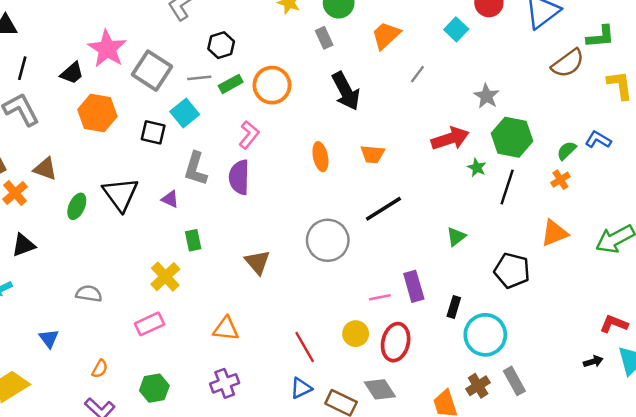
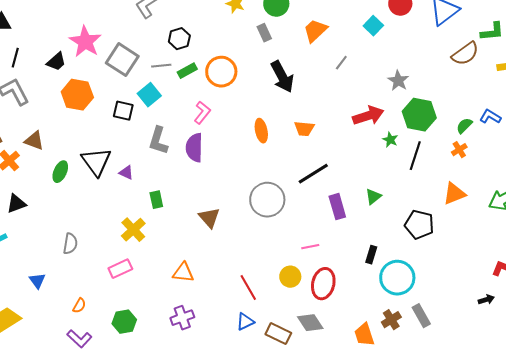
purple triangle: (170, 199) -> (126, 173), moved
purple rectangle: (414, 286) -> (337, 207), moved
gray semicircle: (89, 294) -> (70, 244), turned 90

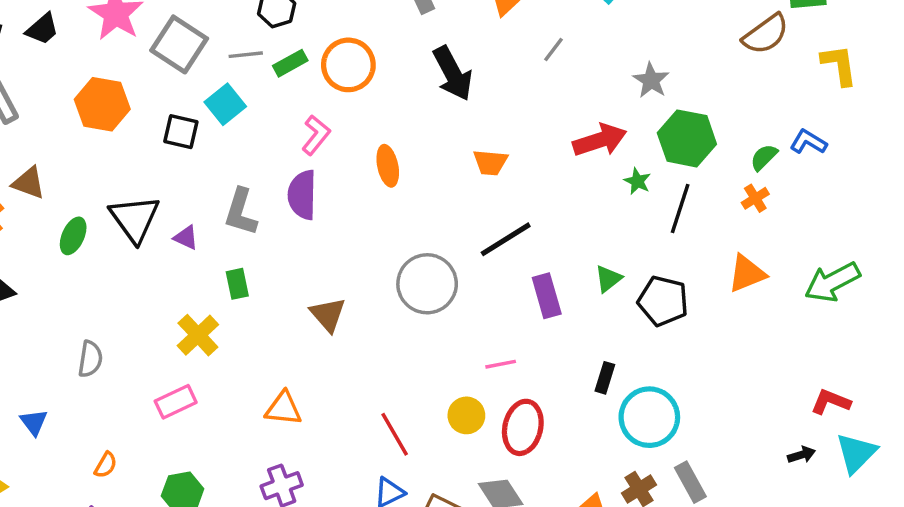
black trapezoid: (56, 62) -> (42, 29), moved
orange ellipse: (261, 131) -> (388, 166), moved
gray L-shape: (158, 141) -> (241, 212), moved
black pentagon: (419, 225) -> (663, 301), moved

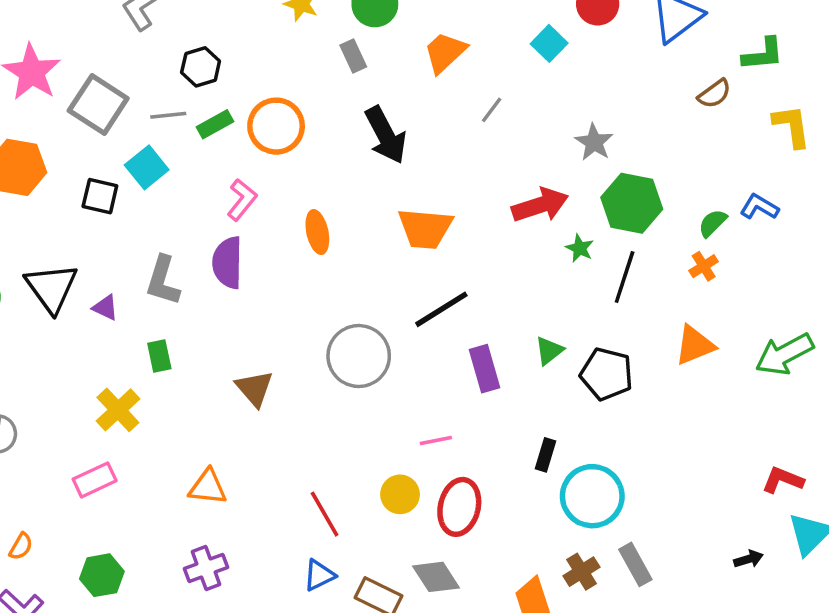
brown semicircle: (766, 34) -> (714, 94), size x0.7
orange trapezoid: (490, 162) -> (425, 228), size x1.5
black arrow: (802, 455) -> (749, 559), moved

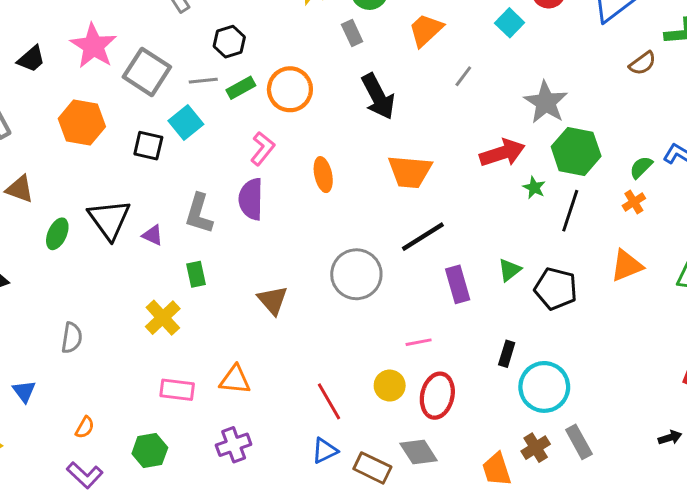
gray star: (594, 142) -> (546, 102), size x1.4
pink rectangle: (95, 480) -> (177, 390), moved, turned 32

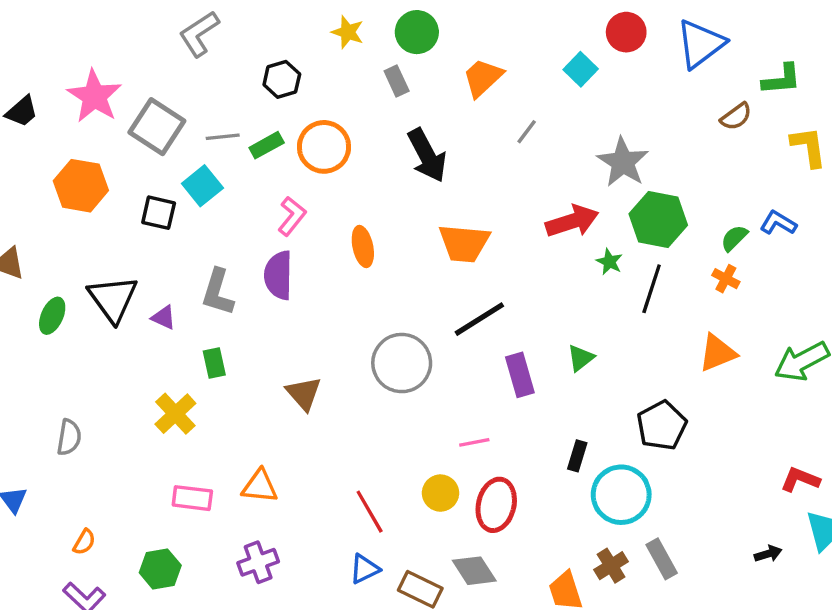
black hexagon: (229, 42) -> (282, 79), moved
orange cross: (634, 202) -> (726, 279), turned -30
black pentagon: (556, 289) -> (662, 425), moved, turned 30

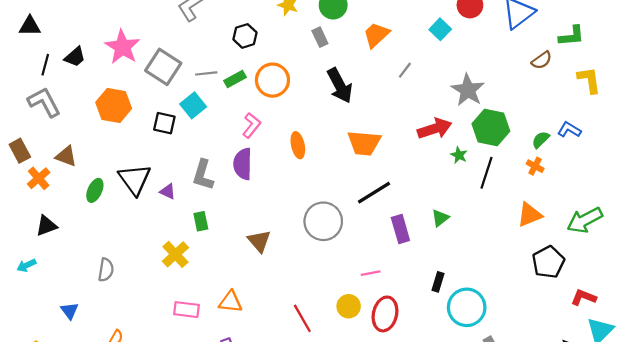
black pentagon: (662, 425) -> (548, 262), moved

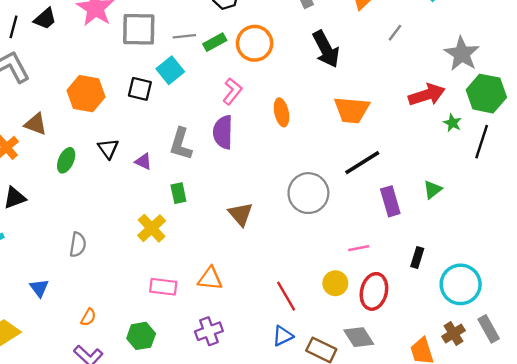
gray square: (163, 67) -> (139, 29), turned -32
orange hexagon: (114, 105) -> (86, 94), moved
black triangle: (135, 179) -> (108, 149), size x0.6
black rectangle: (438, 282) -> (417, 257), moved

